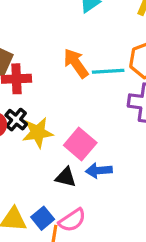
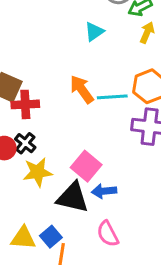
yellow star: (38, 133) -> (38, 172), moved
black triangle: (66, 177) -> (73, 198), size x1.6
pink semicircle: (72, 220) -> (108, 234), moved, turned 96

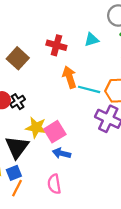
red cross: (25, 104) -> (56, 45), moved
yellow star: (38, 172) -> (36, 127), moved
black triangle: (73, 198) -> (17, 147), moved, turned 35

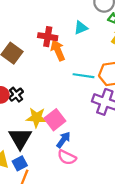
orange arrow: (69, 77) -> (58, 50), moved
blue arrow: (62, 153) -> (63, 140), turned 119
pink semicircle: (54, 184) -> (67, 157), moved, turned -48

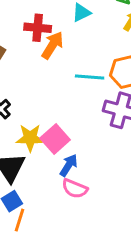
orange arrow: (58, 50) -> (52, 45), turned 60

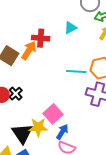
orange arrow: (52, 45) -> (29, 50), moved
yellow star: (30, 138) -> (38, 127), moved

